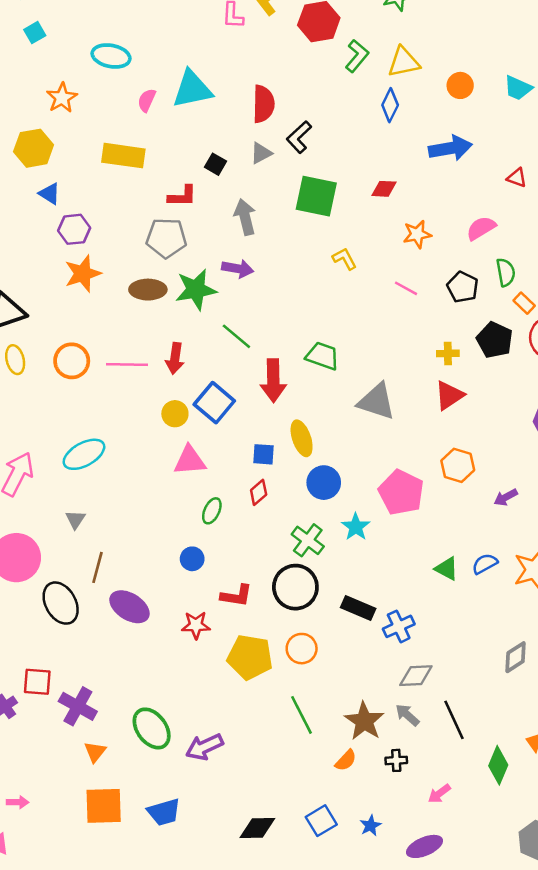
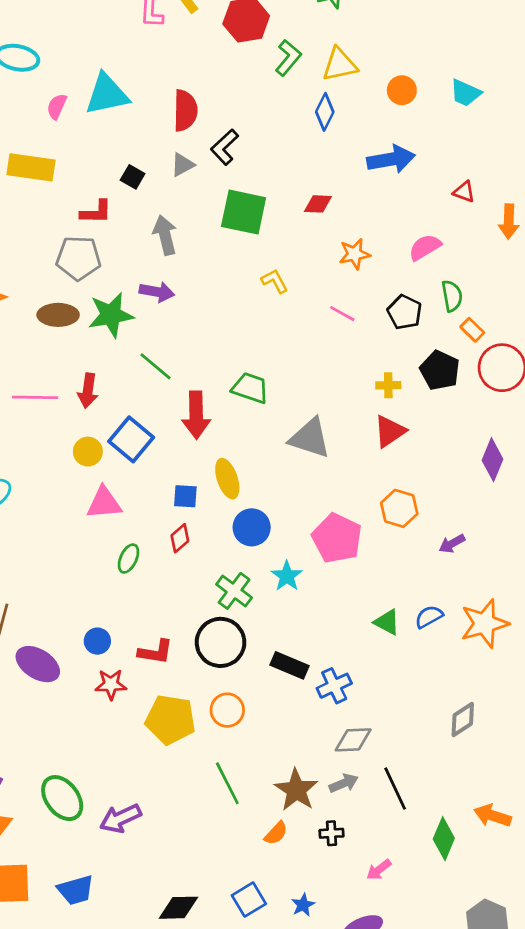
blue circle: (192, 559) -> (97, 641), moved
gray arrow: (407, 715) -> (344, 783), turned 115

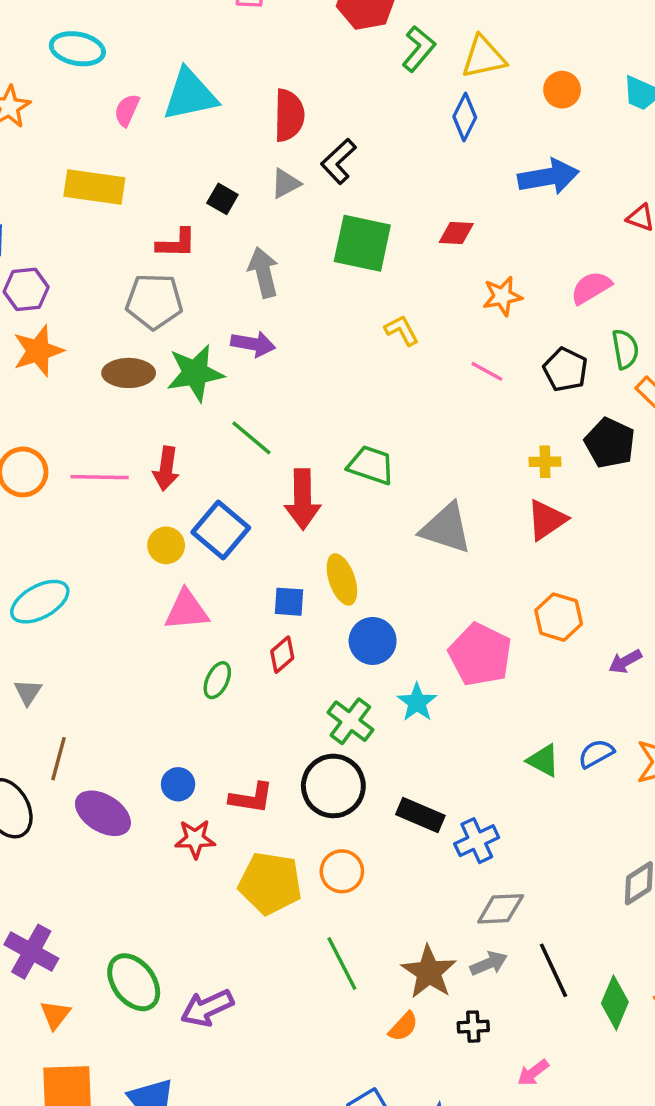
green diamond: (444, 839) -> (615, 1003), moved

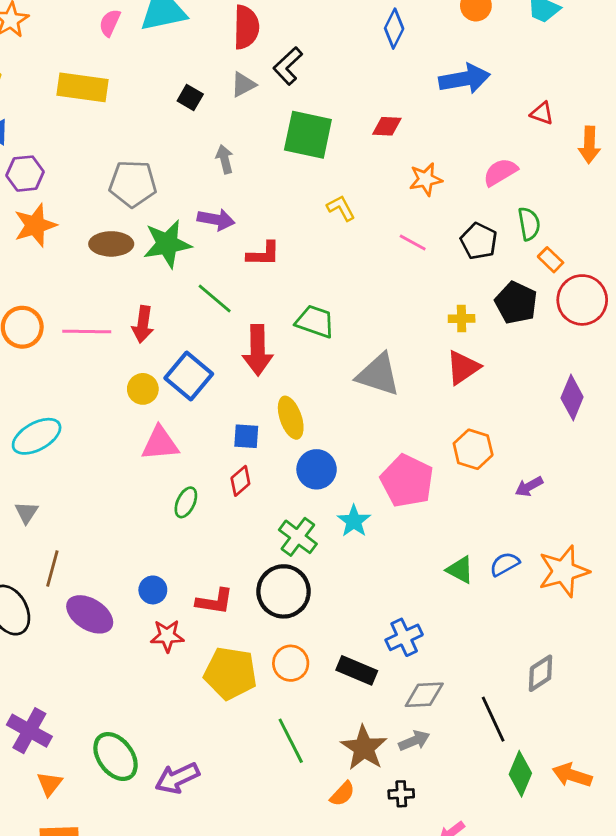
red L-shape: (176, 243) -> (263, 254), moved
gray arrow: (263, 272) -> (225, 159), size x0.7
black rectangle: (420, 815) -> (357, 670), moved
black line: (554, 970) -> (493, 719), moved

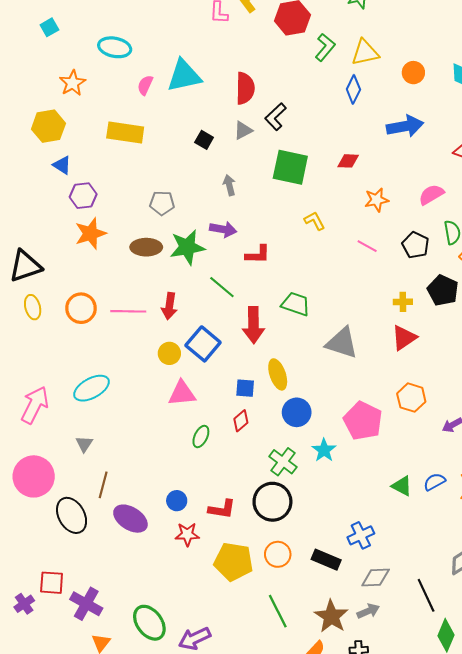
gray pentagon: (133, 184) -> (162, 203), size x0.7

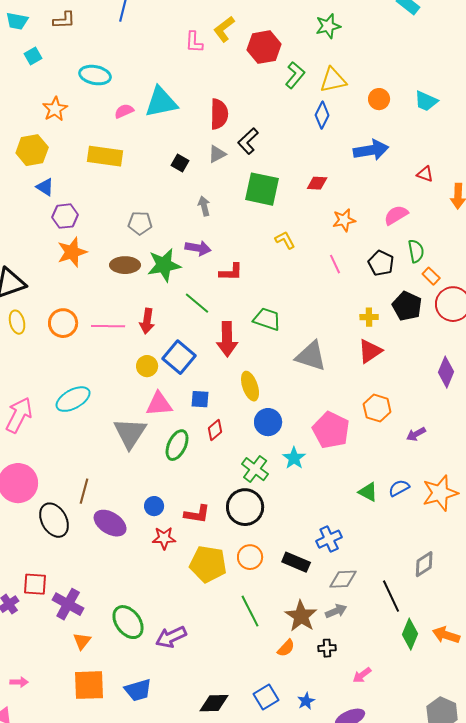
pink semicircle: (145, 85) -> (124, 111), turned 42
pink line: (367, 246) -> (335, 264), turned 36
blue square: (245, 388) -> (200, 399), moved
green ellipse: (201, 437) -> (177, 445), size x1.4
gray triangle: (84, 444) -> (130, 433), moved, size x2.0

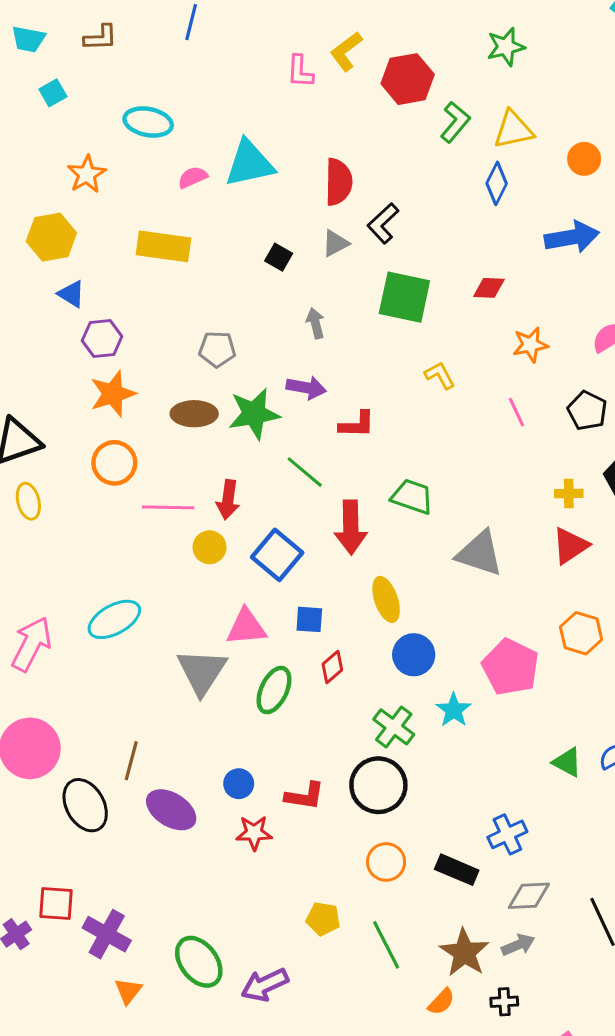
orange circle: (63, 323) -> (114, 463), moved
yellow circle: (147, 366) -> (210, 547), moved
yellow pentagon: (208, 564) -> (323, 919), moved, size x0.6

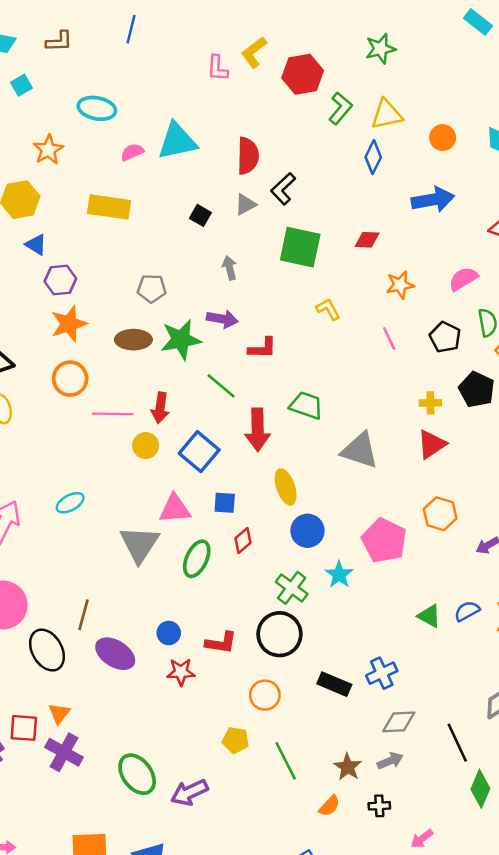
cyan ellipse: (114, 619) -> (70, 503), size x0.7
orange circle: (386, 862) -> (265, 695), moved
black rectangle: (457, 870) -> (334, 684), moved
brown star: (464, 953) -> (348, 767), size x0.7
orange triangle: (128, 991) -> (59, 713), moved

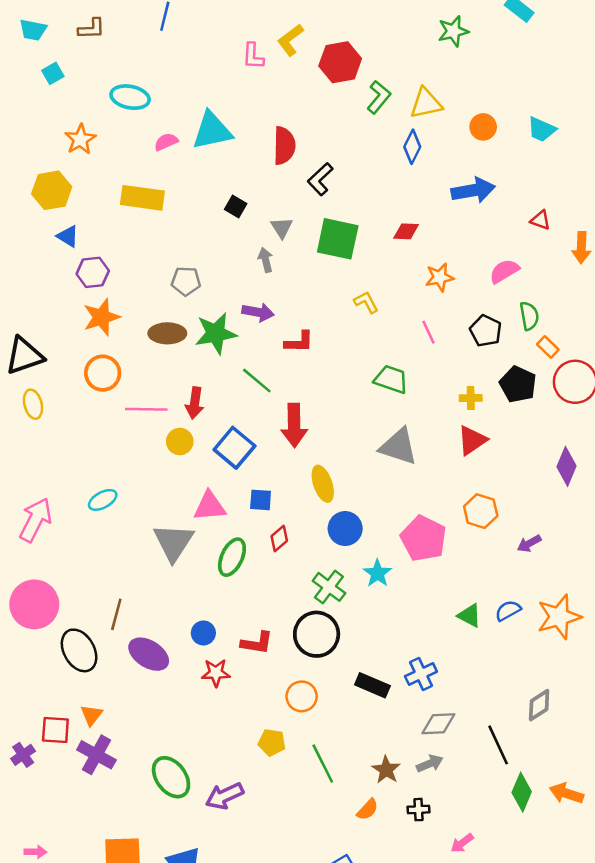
green star: (381, 49) -> (453, 31), moved
gray triangle: (245, 205) -> (282, 228), moved, turned -35
green trapezoid: (306, 405) -> (391, 379), moved

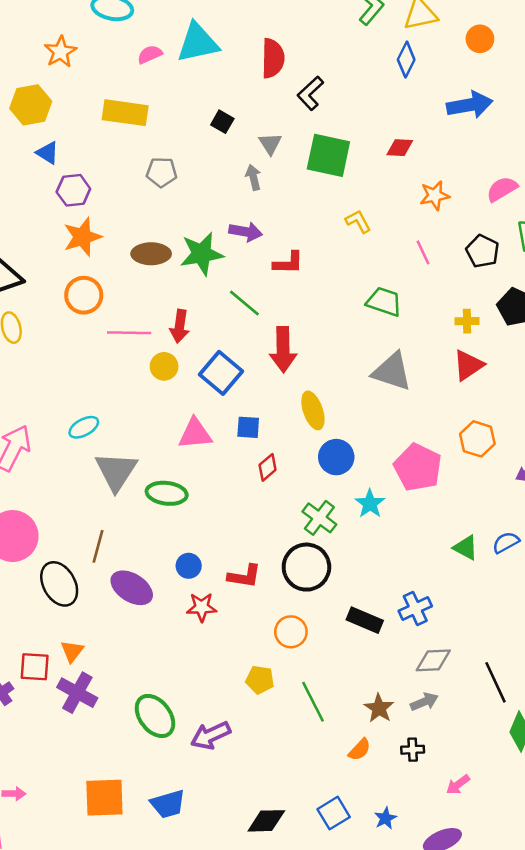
gray pentagon: (186, 281) -> (161, 172), moved
gray triangle: (174, 542) -> (116, 471), moved
green ellipse: (232, 557) -> (167, 493), moved, turned 72

